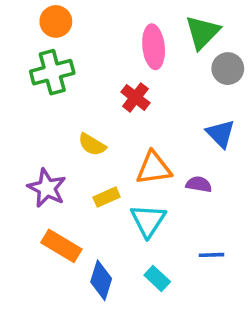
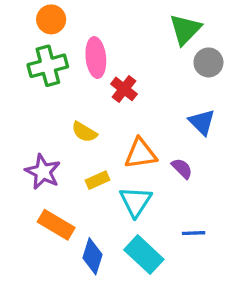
pink ellipse: (154, 47) -> (96, 57), moved
purple semicircle: (199, 184) -> (182, 168), turned 35
cyan rectangle: (157, 278) -> (144, 255), size x1.6

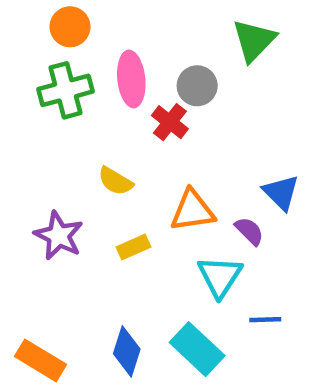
gray circle: (208, 62) -> (197, 86), moved
blue triangle: (202, 122) -> (281, 192), moved
cyan triangle: (136, 202) -> (220, 276), moved
orange rectangle: (56, 225) -> (41, 360), moved

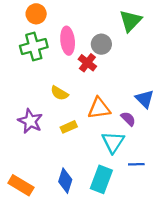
cyan rectangle: (197, 349) -> (101, 179), turned 68

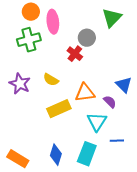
pink ellipse: (68, 41) -> (53, 22), moved
purple star: (30, 121) -> (20, 84), moved
yellow rectangle: (69, 127) -> (59, 109), size x1.6

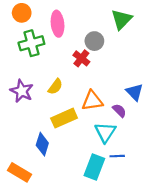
orange circle: (31, 12) -> (22, 13), moved
yellow semicircle: (51, 80) -> (55, 87), turned -84
blue line: (117, 141) -> (117, 156), moved
blue diamond: (56, 155) -> (42, 144), moved

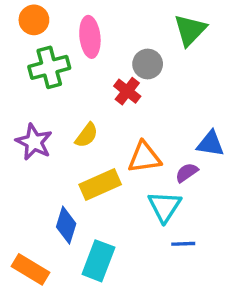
blue triangle: (135, 92) -> (210, 144), turned -36
purple semicircle: (119, 111) -> (187, 173), turned -80
cyan rectangle: (94, 167) -> (98, 261), moved

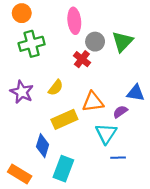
green triangle: (190, 30) -> (122, 42), moved
pink ellipse: (90, 37) -> (74, 21), moved

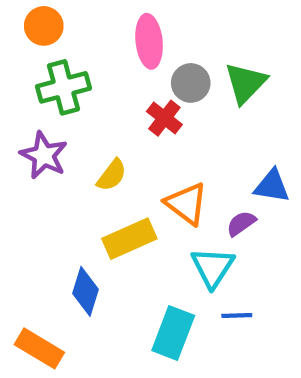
purple star: (22, 92) -> (44, 155), moved
orange triangle: (93, 102) -> (186, 204), turned 45
cyan rectangle: (63, 169) -> (173, 333), moved

